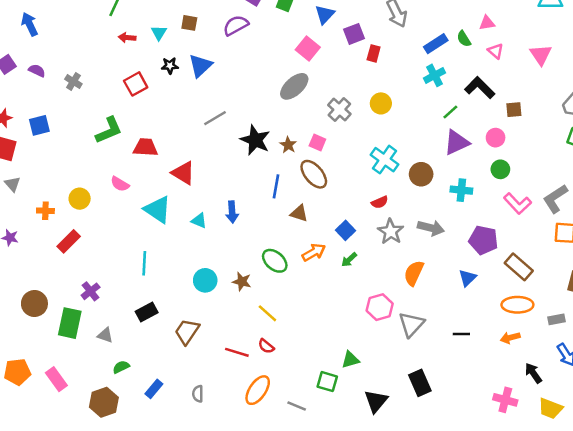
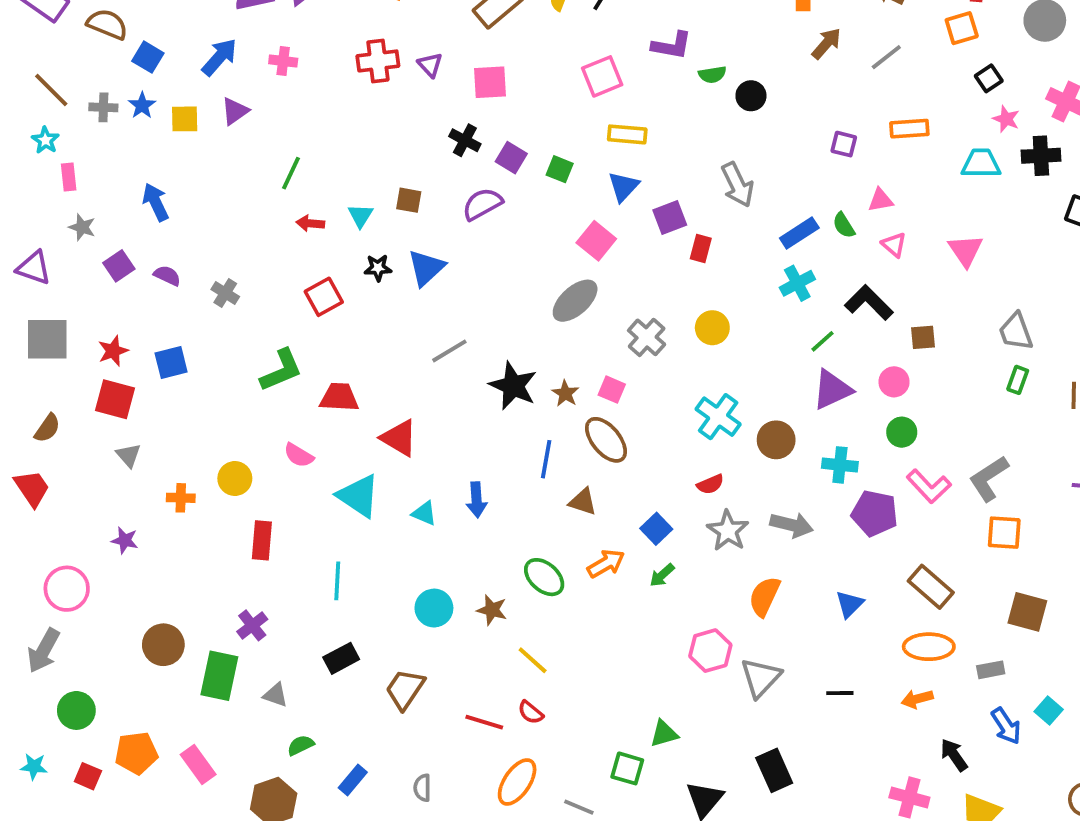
purple pentagon: (483, 240) -> (875, 513), moved
red rectangle: (69, 241) -> (262, 540), moved, turned -40

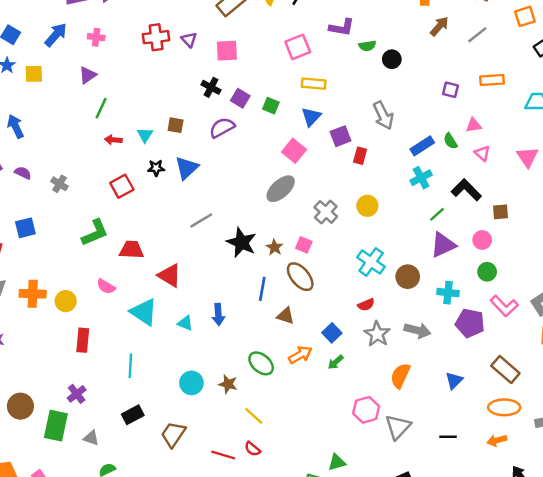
purple triangle: (235, 111) -> (88, 75), moved
orange cross: (181, 498) -> (33, 294), moved, size x1.5

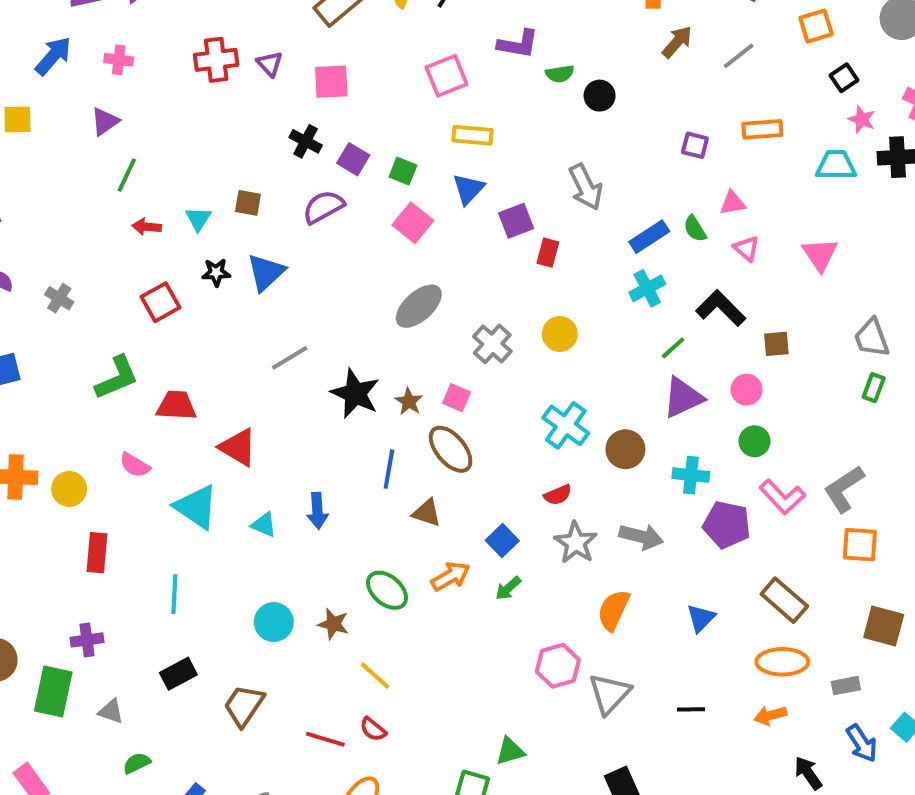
pink square: (294, 151) -> (413, 223), moved
purple cross: (77, 394) -> (87, 640), turned 30

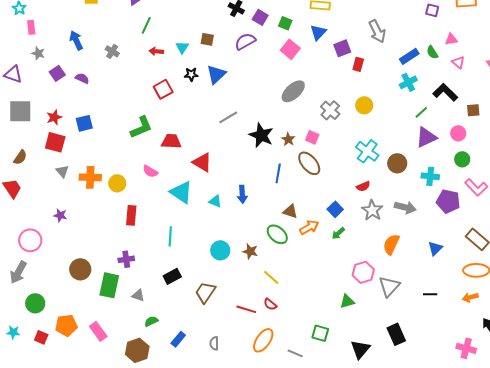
gray cross: (59, 298) -> (112, 51), moved
brown triangle: (427, 513) -> (290, 211), moved
green triangle: (510, 751) -> (347, 301), moved

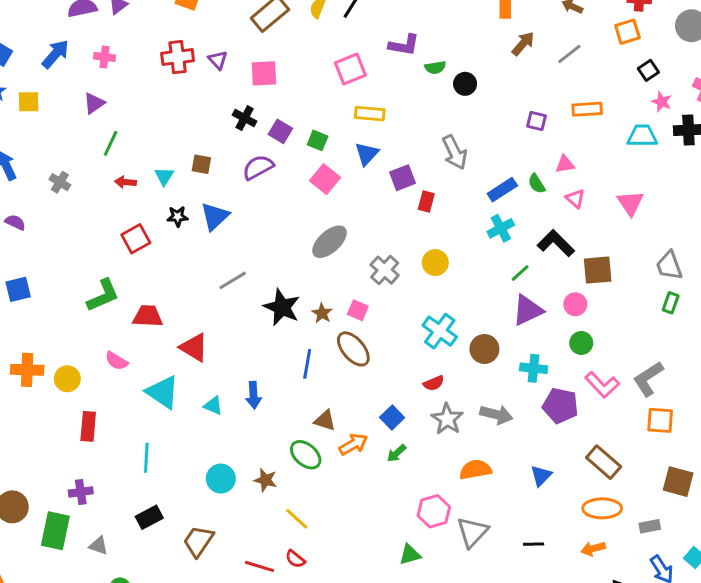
brown square: (473, 110) -> (598, 270), size x1.5
orange semicircle: (391, 244) -> (475, 470), turned 55

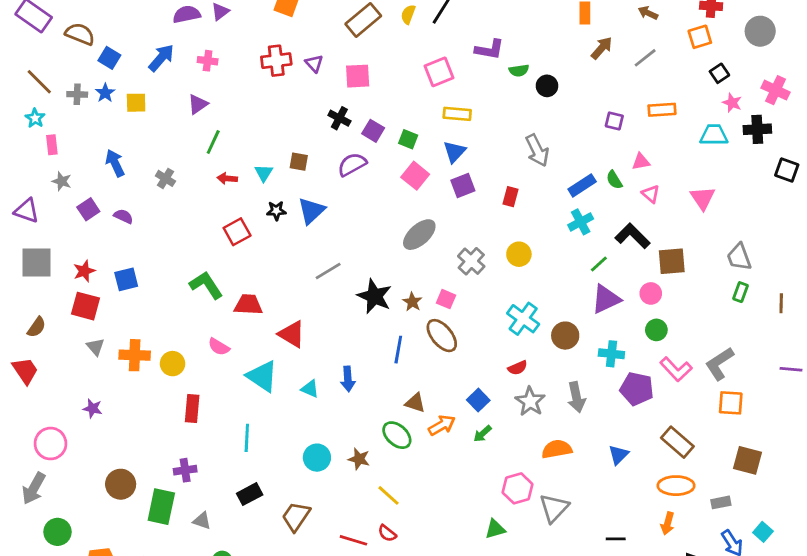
purple square: (402, 178) -> (463, 185), moved
green L-shape: (103, 295) -> (206, 285), turned -100
gray arrow: (496, 415) -> (576, 397), turned 64
black line: (534, 544) -> (616, 539), moved
orange arrow: (593, 549) -> (668, 523), turned -60

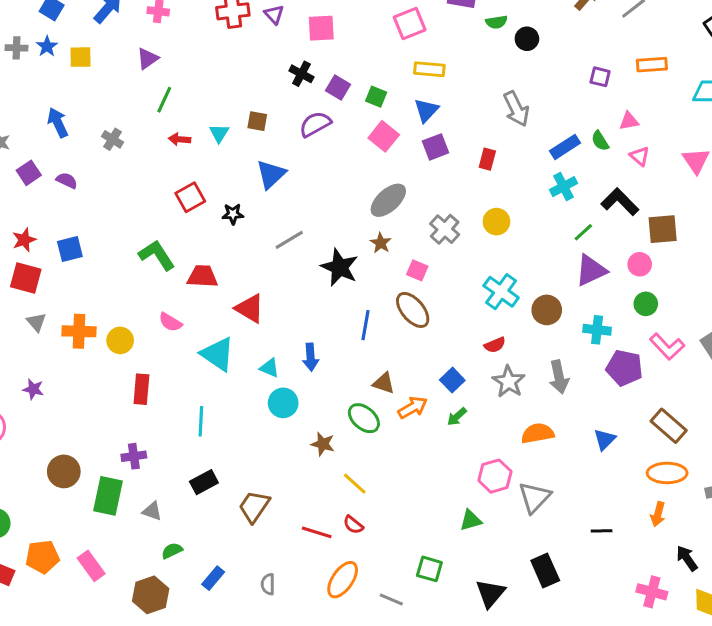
black star: (276, 211) -> (233, 214), moved
brown star: (412, 302) -> (381, 243), moved
cyan circle: (317, 458) -> (283, 403), moved

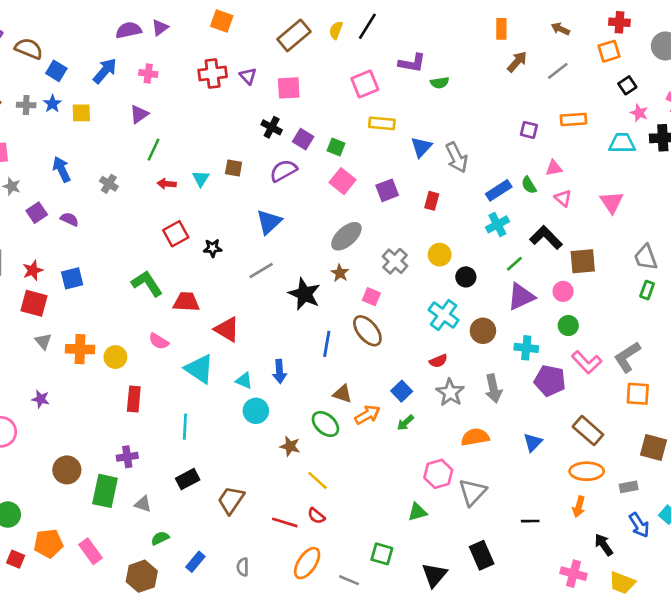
black circle: (527, 39) -> (466, 277), moved
blue triangle: (426, 110) -> (421, 147), moved
blue triangle: (271, 174) -> (269, 222), moved

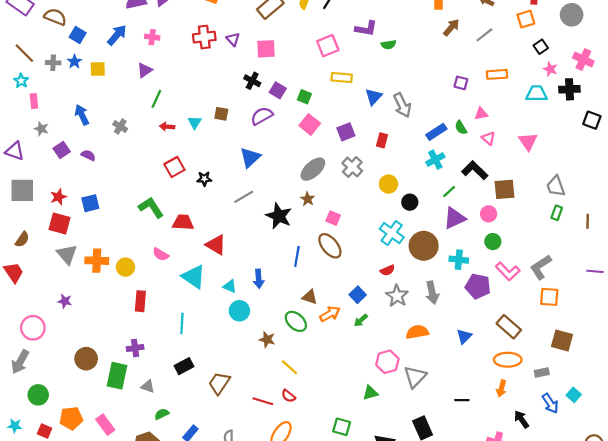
gray cross: (395, 261) -> (352, 167), moved
brown circle: (483, 331) -> (424, 246), size x1.4
gray triangle: (43, 341) -> (67, 254), size x1.5

